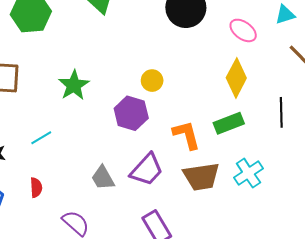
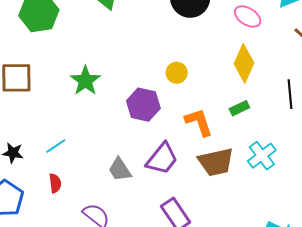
yellow circle: (152, 81) -> (177, 73), moved
green rectangle: (229, 123) -> (239, 108), size x0.7
cyan line: (41, 138) -> (56, 146), moved

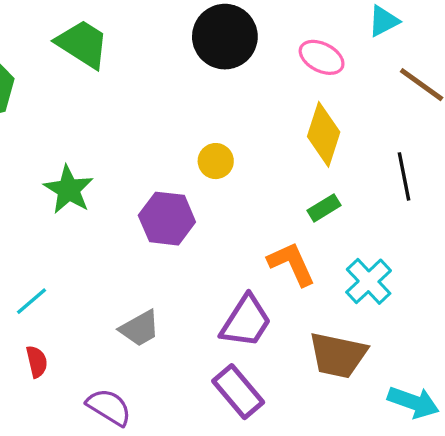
orange L-shape: (199, 122) -> (292, 264), moved
purple trapezoid: (162, 159) -> (246, 321), moved
brown trapezoid: (216, 162) -> (338, 355), moved, turned 30
gray trapezoid: (120, 170) -> (140, 328), turned -80

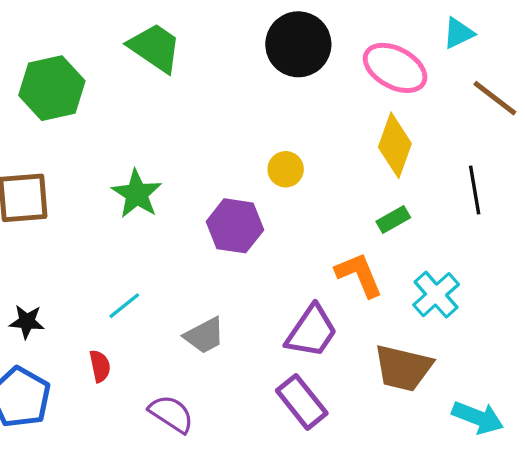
pink ellipse: (322, 57) -> (395, 68), size x1.4
cyan line: (32, 301) -> (124, 306), moved

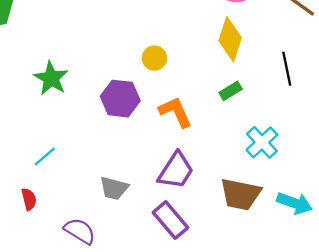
orange L-shape: (359, 275) -> (176, 112), moved
gray trapezoid: (204, 336) -> (114, 188), moved, turned 44
cyan arrow: (478, 418) -> (295, 203), moved

